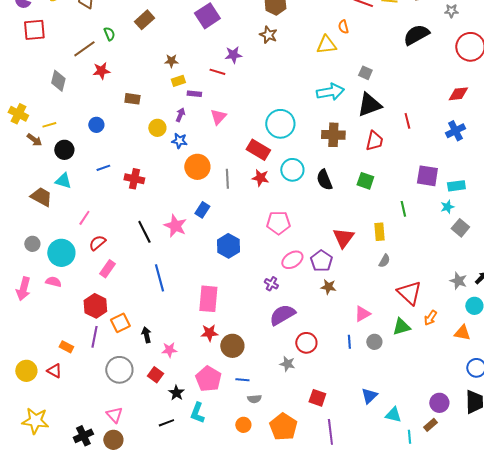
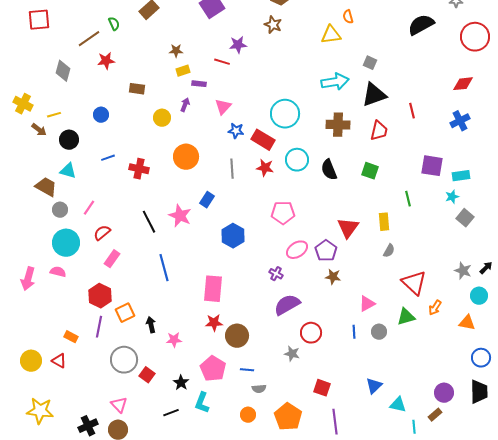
blue star: (179, 141) -> (236, 131), moved
orange circle: (197, 167) -> (186, 157), moved
gray circle: (32, 244) -> (60, 210), moved
red square: (155, 375) -> (147, 375), moved

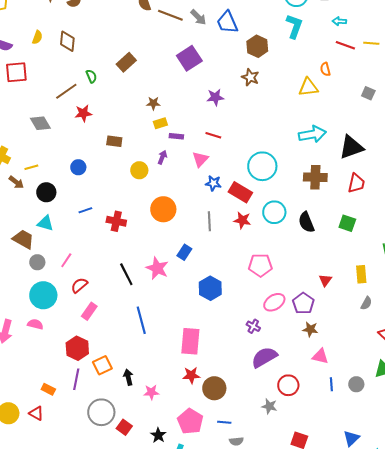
red line: (222, 62) -> (213, 135), moved
gray square: (370, 63) -> (368, 93), moved
gray diamond: (63, 71) -> (40, 123), turned -45
red triangle: (348, 228) -> (325, 280), size x0.6
pink triangle: (367, 304) -> (320, 356), moved, turned 42

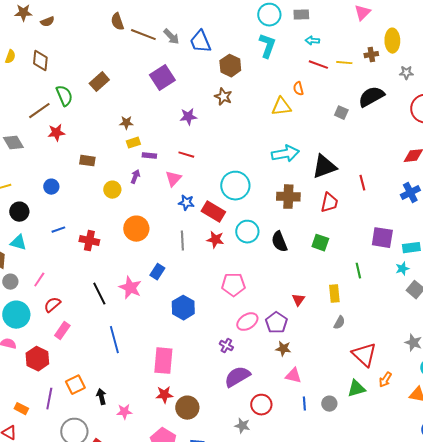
green semicircle: (91, 76) -> (64, 96), size x1.5
red hexagon: (77, 348) -> (37, 359), moved

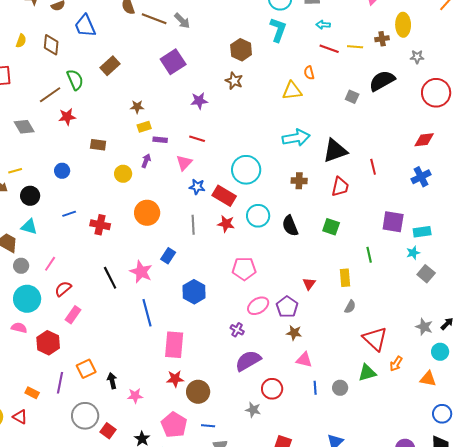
blue trapezoid: (200, 42) -> (85, 26), moved
brown cross: (288, 197) -> (299, 181), size x0.7
blue line: (114, 340) -> (147, 313), moved

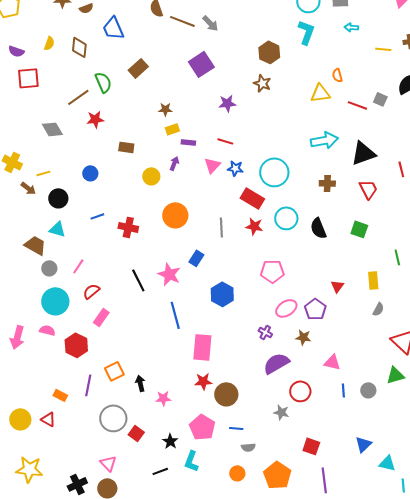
red line: (329, 49) -> (357, 105), moved
blue star: (197, 187) -> (235, 168), moved
red trapezoid: (340, 187) -> (368, 189), turned -40
brown star: (294, 333) -> (303, 337), moved

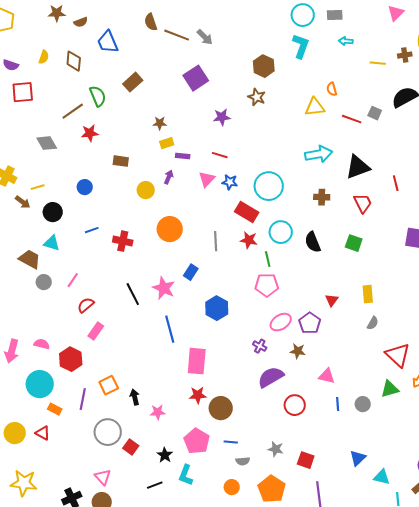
green line: (397, 257) -> (268, 259), moved
cyan circle: (55, 301) -> (40, 384), moved
gray star: (281, 412) -> (276, 449), moved

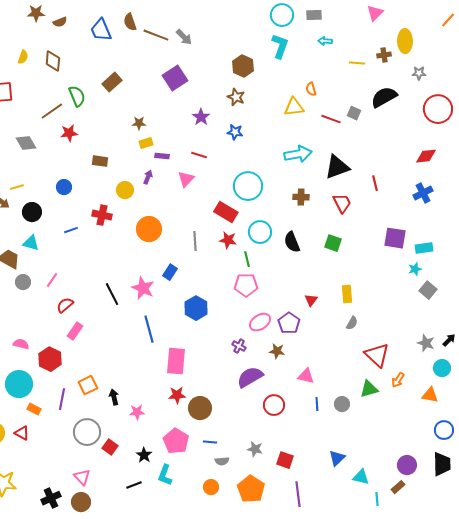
blue trapezoid: (108, 42) -> (101, 30), moved
purple star: (222, 117) -> (201, 117), turned -30
blue star: (230, 182) -> (235, 132), moved
red cross: (123, 241) -> (102, 215), moved

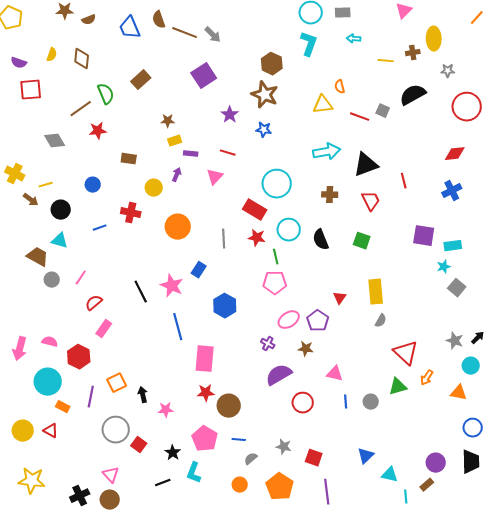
brown star: (236, 97) -> (265, 95), size x1.5
yellow rectangle: (347, 294) -> (376, 292), size x1.4
gray semicircle: (222, 461) -> (251, 459), turned 144

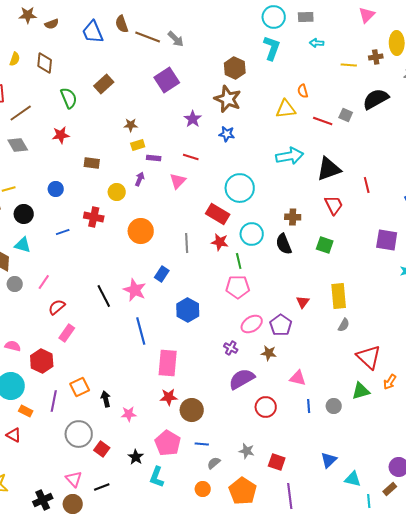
brown line: (81, 109) -> (21, 113), moved
brown cross: (330, 195) -> (293, 217), moved
black line: (163, 483) -> (102, 487), moved

